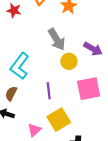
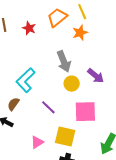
purple line: (49, 91) -> (48, 107), turned -49
yellow square: (59, 120) -> (65, 136), moved, turned 35
pink triangle: (34, 130) -> (37, 142), moved

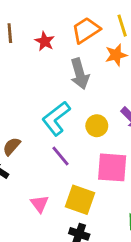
gray arrow: (64, 61) -> (80, 74), moved
cyan L-shape: (26, 80) -> (56, 118), moved
pink triangle: (37, 142) -> (40, 204), turned -40

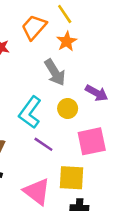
gray arrow: (80, 74) -> (55, 72), moved
pink triangle: (40, 204) -> (37, 192), size x1.6

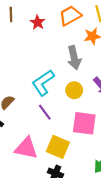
pink triangle: (37, 192) -> (26, 148), turned -45

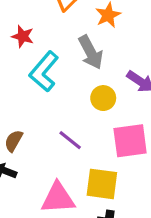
red star: (38, 22) -> (23, 36), moved
cyan L-shape: (43, 83) -> (44, 72), moved

